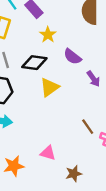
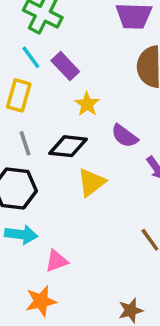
pink triangle: (48, 153) -> (57, 261), moved, turned -35

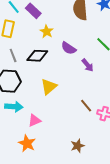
yellow triangle: (91, 182) -> (49, 87), moved
orange star: (41, 301) -> (27, 143), turned -30

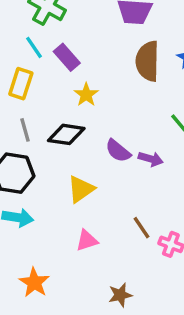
purple semicircle: (69, 48) -> (118, 151), moved
purple arrow: (88, 65) -> (151, 159), turned -40
pink triangle: (34, 120) -> (87, 241), moved

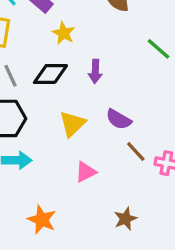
purple semicircle: (118, 151) -> (119, 119), moved
purple arrow: (151, 159) -> (95, 71), moved, turned 85

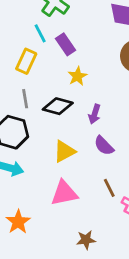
purple semicircle: (119, 119) -> (104, 146), moved
pink triangle: (86, 172) -> (64, 193), size x1.5

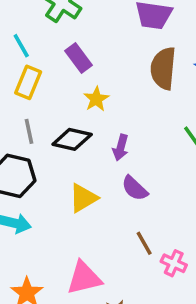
cyan line: (40, 33) -> (21, 46), moved
pink triangle: (64, 193) -> (84, 278), moved

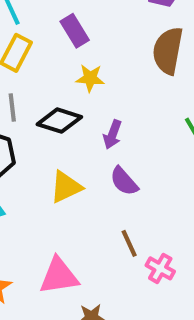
yellow star: (96, 99) -> (90, 78), turned 30

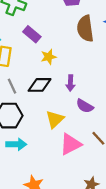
pink triangle: (59, 276) -> (71, 144), moved

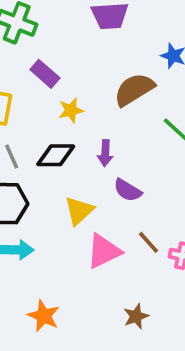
brown semicircle: (85, 29) -> (134, 90), moved, turned 65

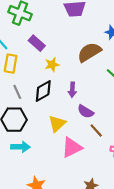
black diamond: (56, 155) -> (43, 91), turned -30
brown line: (149, 242) -> (96, 130), moved

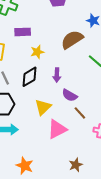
purple rectangle: (37, 43) -> (23, 32), turned -42

